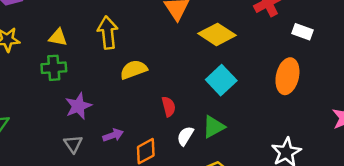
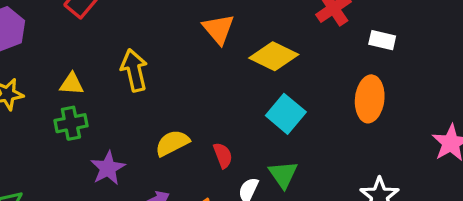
yellow semicircle: (134, 70) -> (172, 143), moved
green triangle: (214, 127) -> (283, 174), turned -30

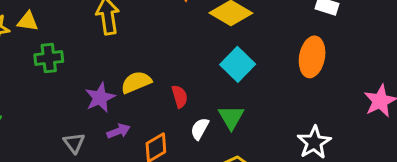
yellow triangle: (72, 84) -> (28, 21), moved
purple star: (108, 168) -> (100, 98), moved

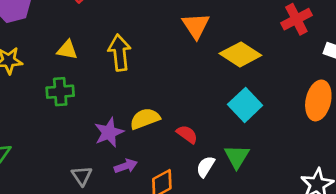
yellow triangle: (28, 21) -> (67, 50), moved
red semicircle: (180, 96) -> (187, 134), turned -40

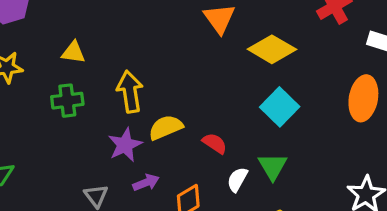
yellow arrow: (120, 53) -> (130, 92), moved

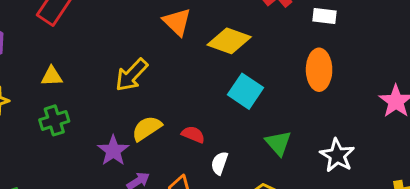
yellow arrow: (130, 92) -> (132, 75), moved, turned -117
green triangle: (273, 166) -> (278, 143), moved

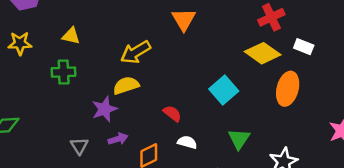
yellow diamond: (229, 41) -> (263, 53), moved
yellow semicircle: (147, 128) -> (126, 85), moved
white semicircle: (219, 163) -> (187, 142), turned 72

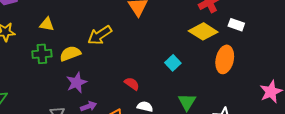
yellow semicircle: (126, 85) -> (70, 54), moved
cyan square: (224, 90) -> (173, 63), size x0.7

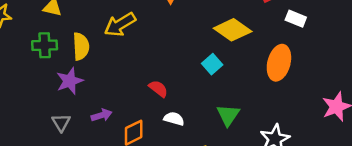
yellow diamond: (203, 31) -> (233, 30), moved
yellow semicircle: (70, 54) -> (81, 46), turned 105
purple star: (77, 83) -> (70, 81), moved

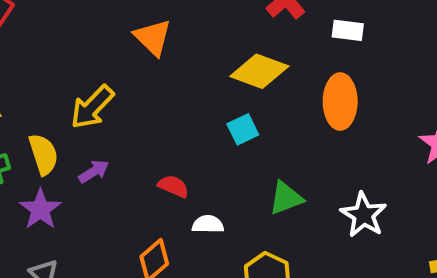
cyan square: (212, 64) -> (243, 129), turned 30
purple arrow: (102, 115) -> (94, 172), moved
green triangle: (228, 115) -> (286, 198), turned 50

